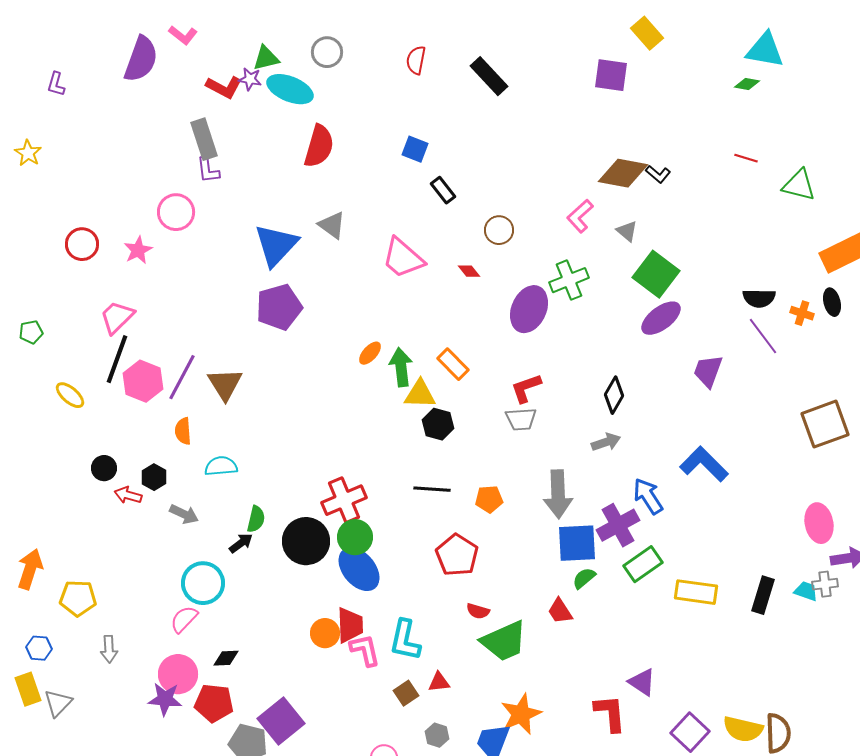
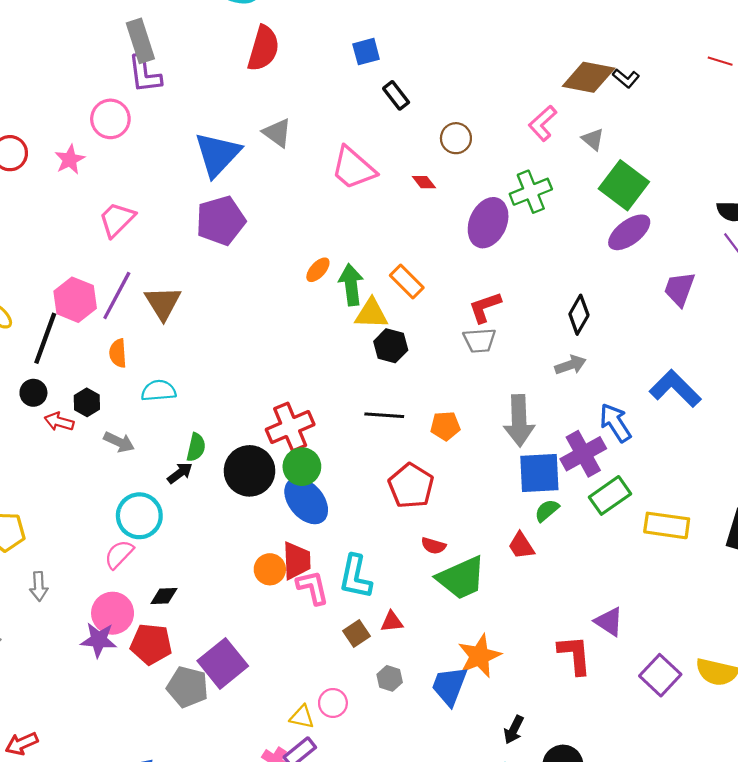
blue square: (415, 149) -> (366, 52), turned -36
purple L-shape: (208, 170) -> (145, 74), size x1.4
pink trapezoid: (117, 317) -> (117, 219), moved
black line: (117, 359) -> (45, 338), moved

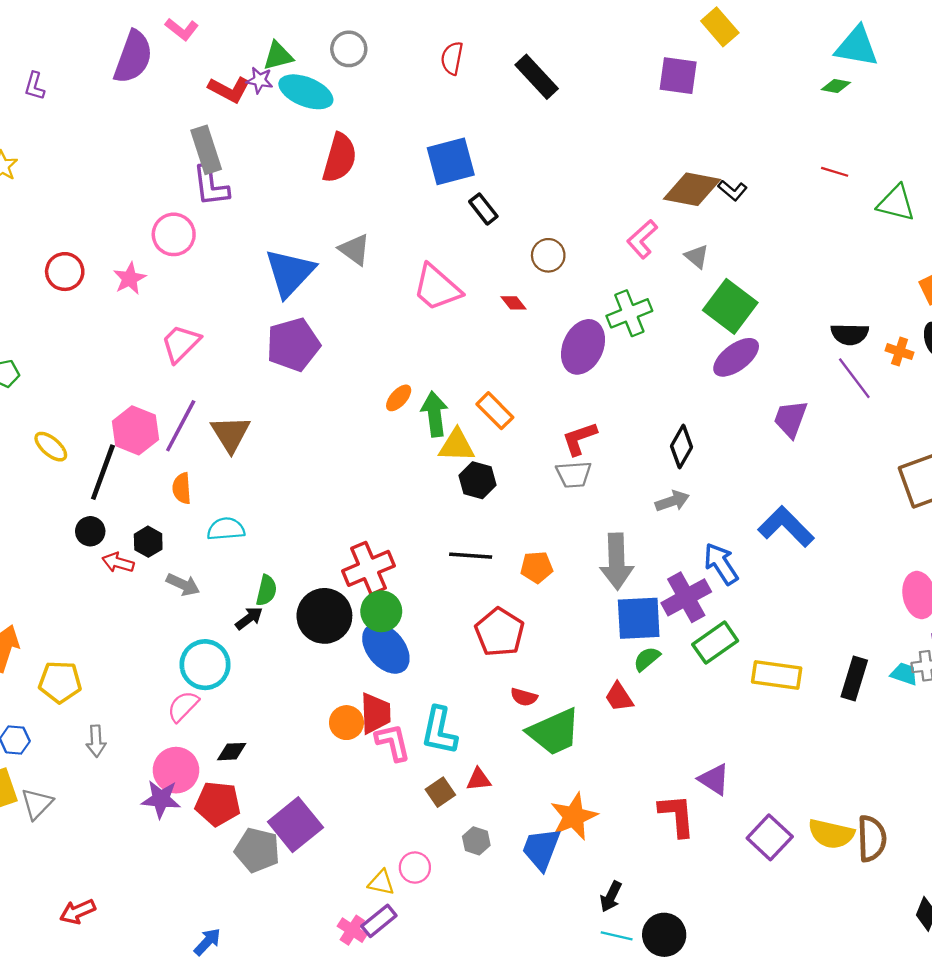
blue square: (366, 52) -> (451, 161), size x1.6

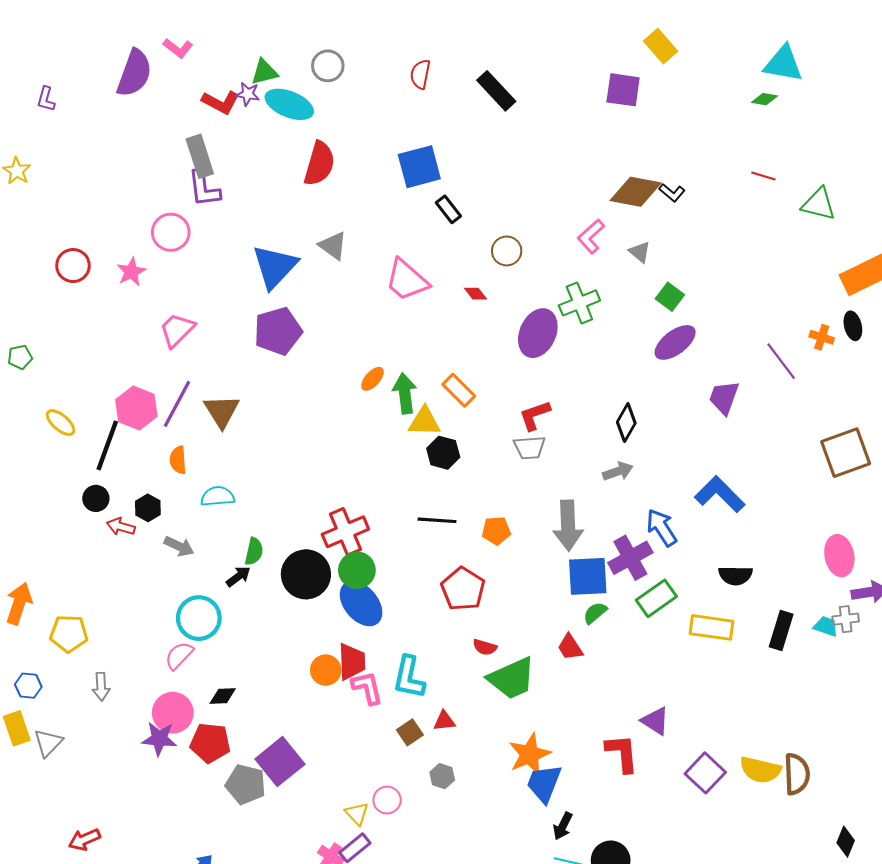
green square: (730, 306) -> (670, 297), size x0.6
black semicircle: (850, 334) -> (735, 575), moved
blue trapezoid: (541, 849) -> (544, 783), moved
yellow triangle: (381, 883) -> (357, 814), turned 35

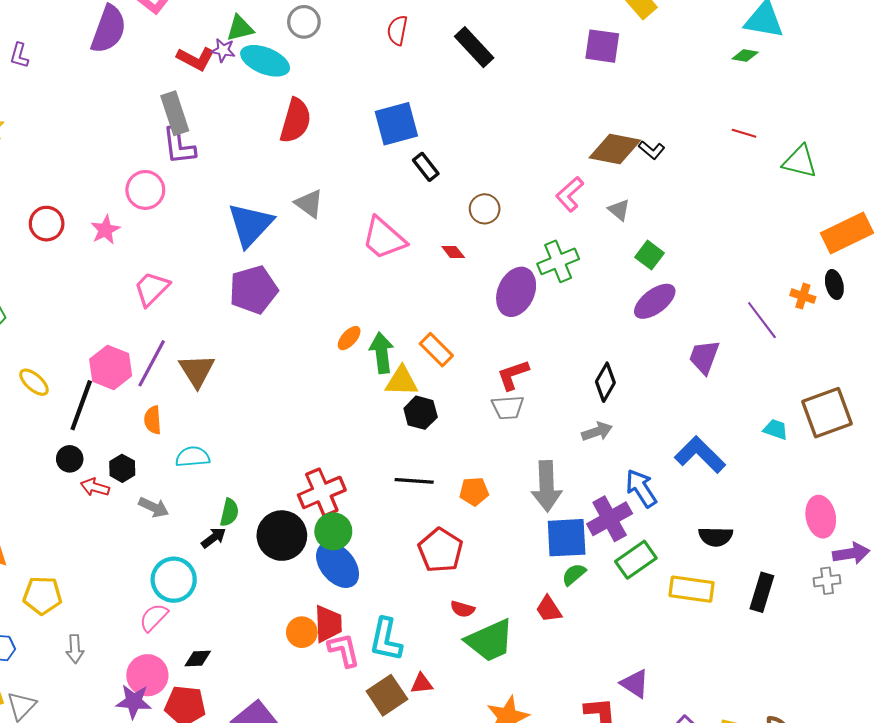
cyan trapezoid: (826, 626) -> (776, 429), moved
brown square: (410, 732) -> (387, 695), size x1.5

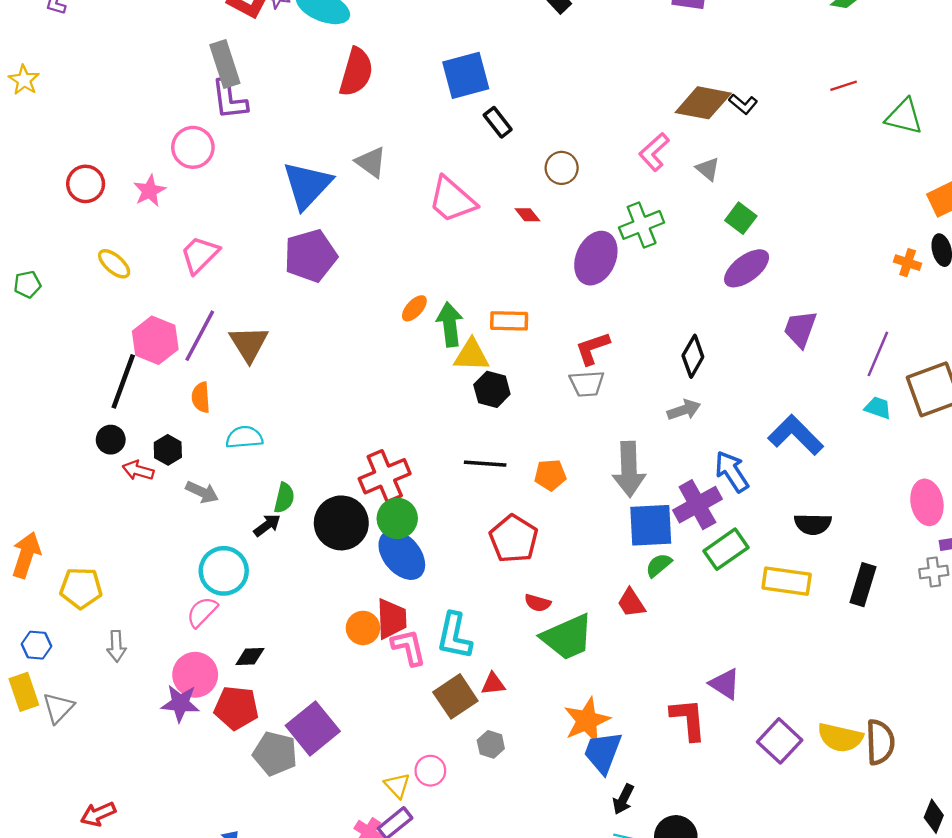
red line: (744, 133) -> (844, 86), turned -35
purple line: (762, 320) -> (878, 354), moved, turned 60
orange rectangle: (436, 350) -> (509, 321), turned -44
yellow ellipse: (34, 382) -> (114, 264), moved

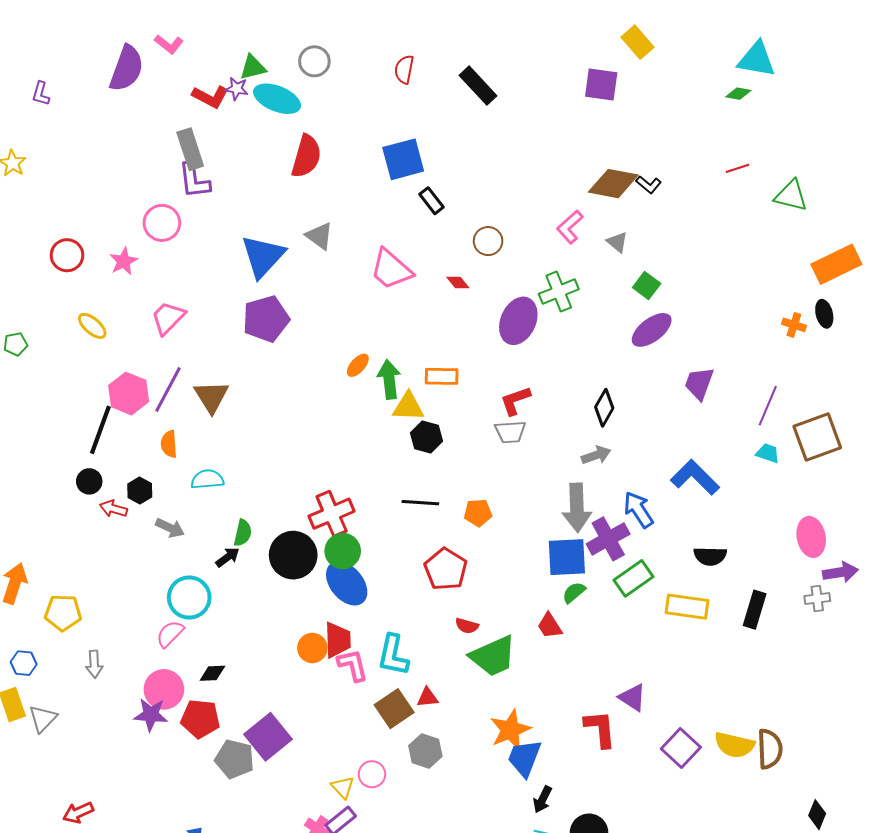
gray arrow: (629, 469) -> (577, 508), moved
gray hexagon: (491, 744) -> (425, 751), size x1.4

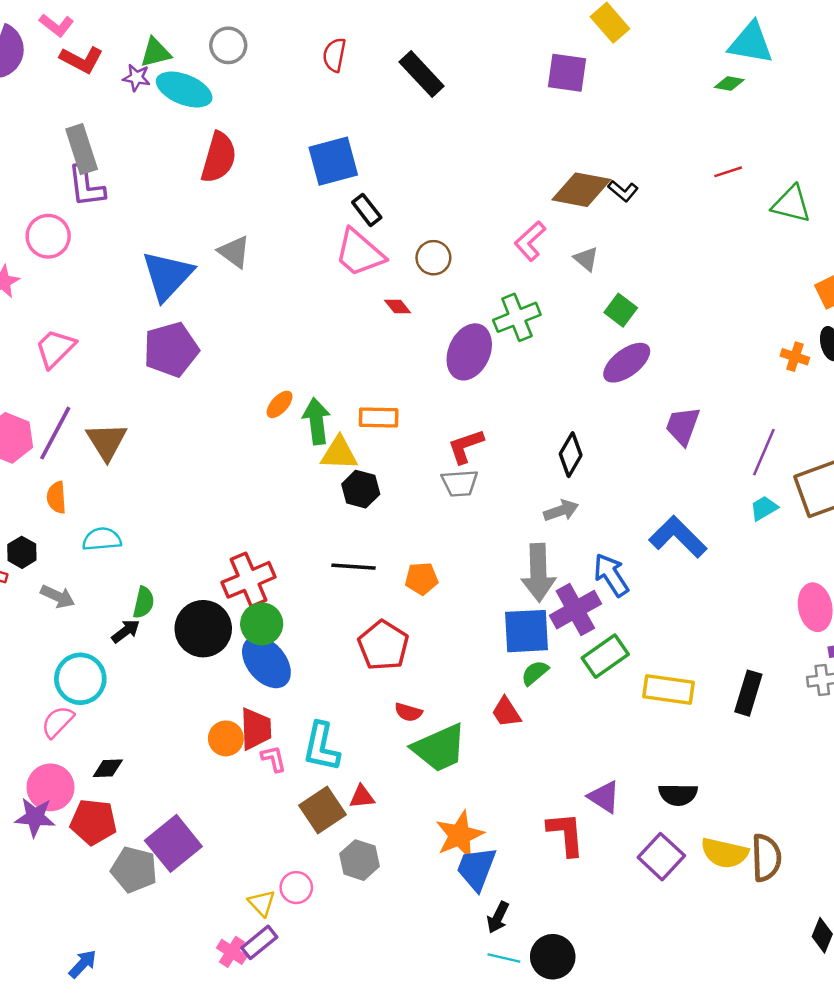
red L-shape: (210, 97) -> (82, 60), moved
pink trapezoid: (391, 269) -> (359, 253), moved
cyan trapezoid: (768, 453) -> (764, 508), turned -50
black semicircle: (710, 556) -> (678, 794), moved
pink L-shape: (353, 665) -> (274, 759), size x0.7

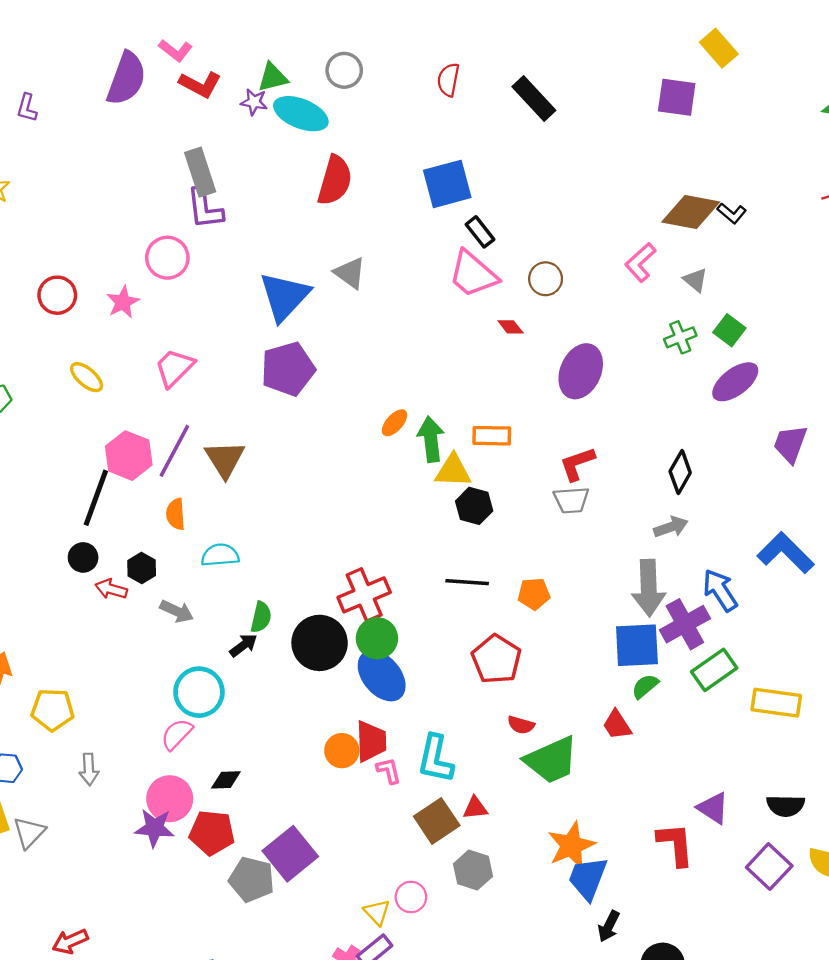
green cross: (517, 317) -> (680, 337), moved, size x0.7

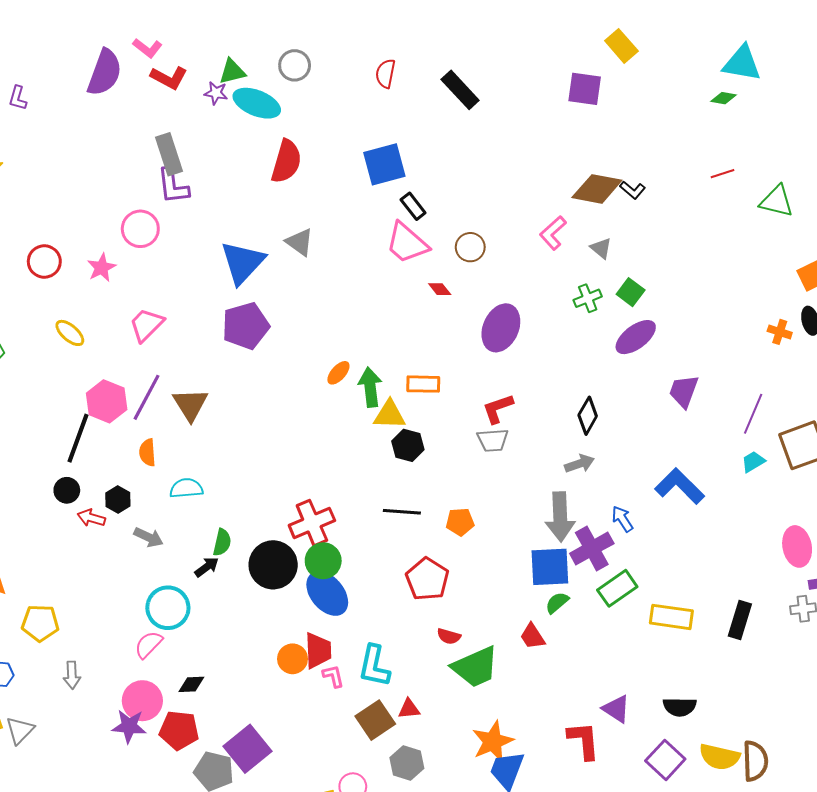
blue arrow: (720, 590) -> (622, 519), size x0.7

